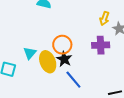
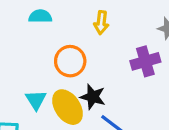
yellow arrow: (104, 18) -> (101, 23), moved
orange circle: (62, 45) -> (70, 61), moved

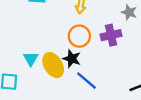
orange circle: (70, 61) -> (79, 36), moved

